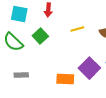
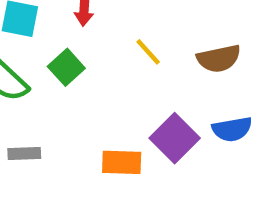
yellow line: (77, 29) -> (148, 52), turned 64

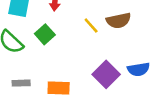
brown semicircle: (219, 58) -> (119, 21), moved
orange rectangle: (122, 162) -> (59, 88), moved

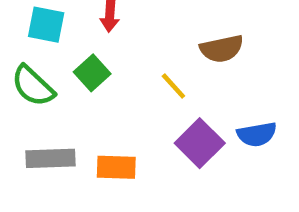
yellow line: (91, 26) -> (173, 86), moved
gray rectangle: (21, 83) -> (50, 158), size x1.5

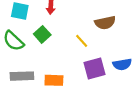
purple square: (200, 143) -> (94, 69), turned 30

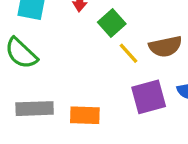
brown semicircle: (105, 23) -> (165, 46), moved
green square: (42, 34) -> (112, 23), moved

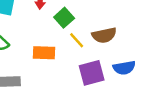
orange rectangle: (85, 115) -> (44, 53), moved

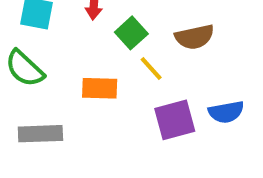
brown semicircle: (104, 35) -> (194, 37), moved

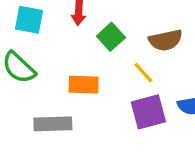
yellow line: (151, 69) -> (143, 73), moved
gray rectangle: (40, 134) -> (53, 124), moved

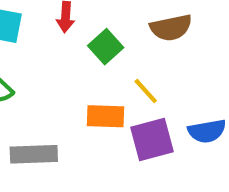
brown semicircle: (166, 40) -> (171, 28), moved
orange rectangle: (84, 85) -> (106, 116), moved

